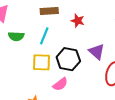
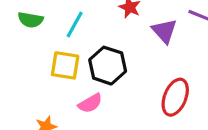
purple triangle: (97, 52) -> (164, 31), moved

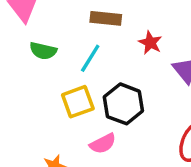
yellow square: (65, 65) -> (78, 102), turned -32

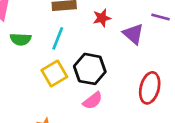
red star: (150, 43) -> (102, 18), turned -30
pink semicircle: (103, 144) -> (93, 101), moved

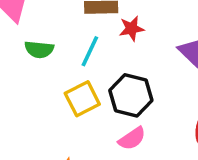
red star: (102, 18) -> (132, 29), moved

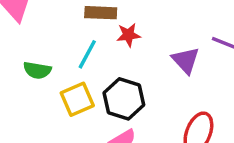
green semicircle: (39, 49) -> (37, 70), moved

